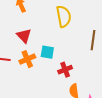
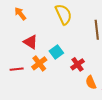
cyan square: (47, 52) -> (56, 52), turned -32

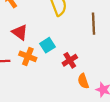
orange cross: (39, 63) -> (28, 56), turned -35

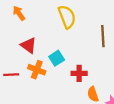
red cross: (70, 60) -> (79, 73), turned 32

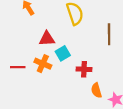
red triangle: (28, 45) -> (47, 39), moved, turned -42

